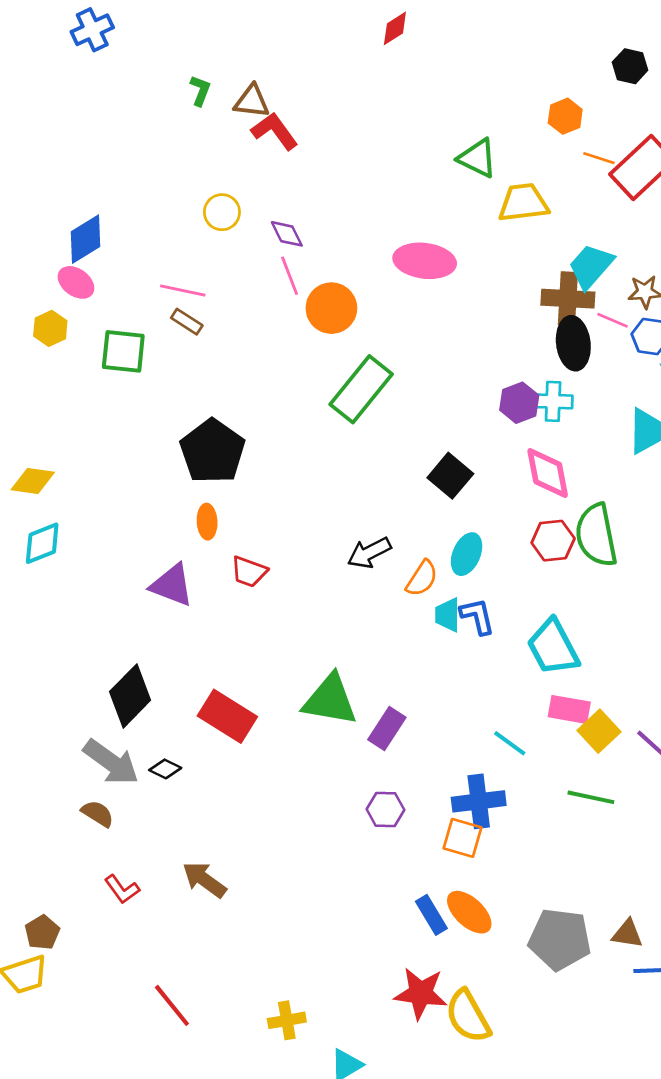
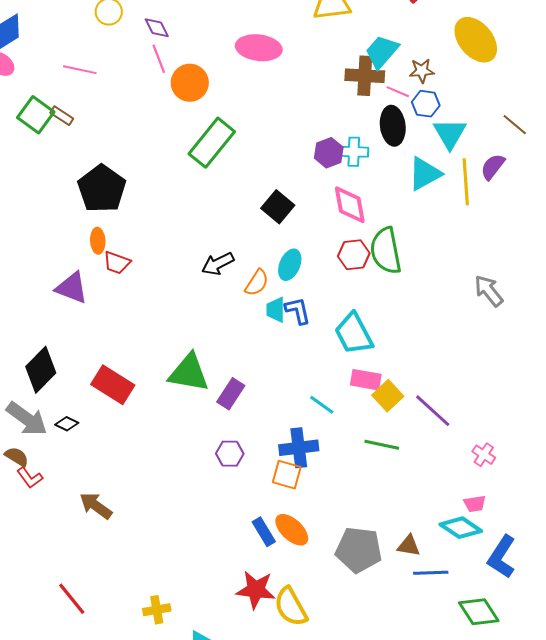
brown rectangle: (187, 322) -> (62, 116), moved
black ellipse: (573, 343) -> (393, 126), moved
green square: (123, 351) -> (36, 115), turned 30
red trapezoid: (249, 572) -> (117, 263), moved
red L-shape: (122, 889) -> (30, 478), moved

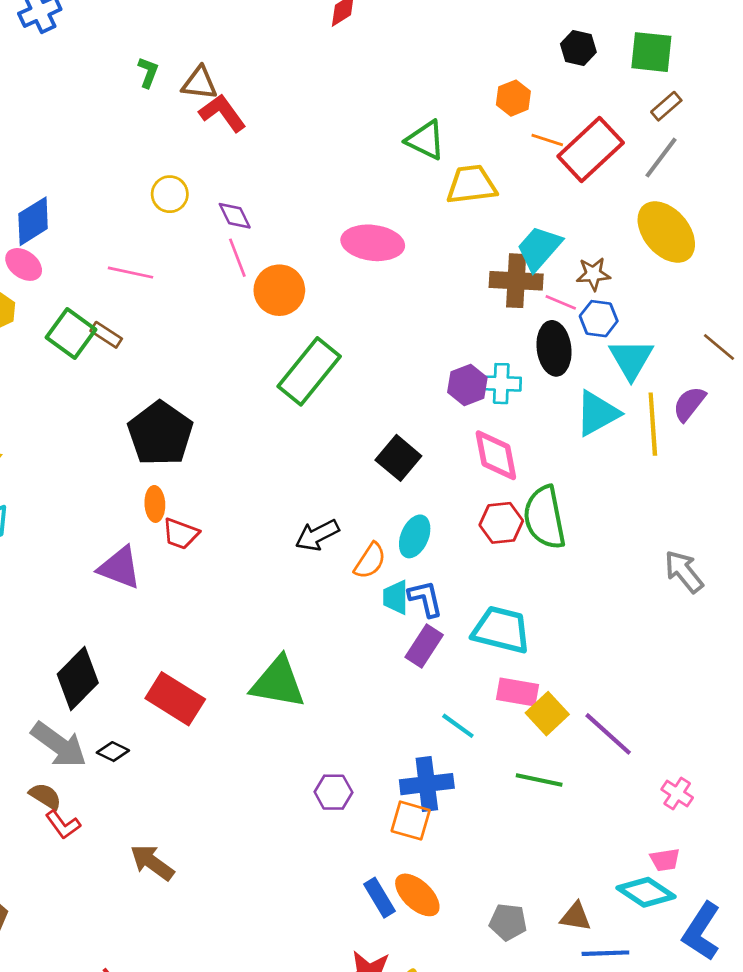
cyan trapezoid: (354, 334) -> (501, 630), turned 132
purple rectangle: (231, 394) -> (424, 646), moved
gray pentagon: (359, 550) -> (508, 922), size x0.6

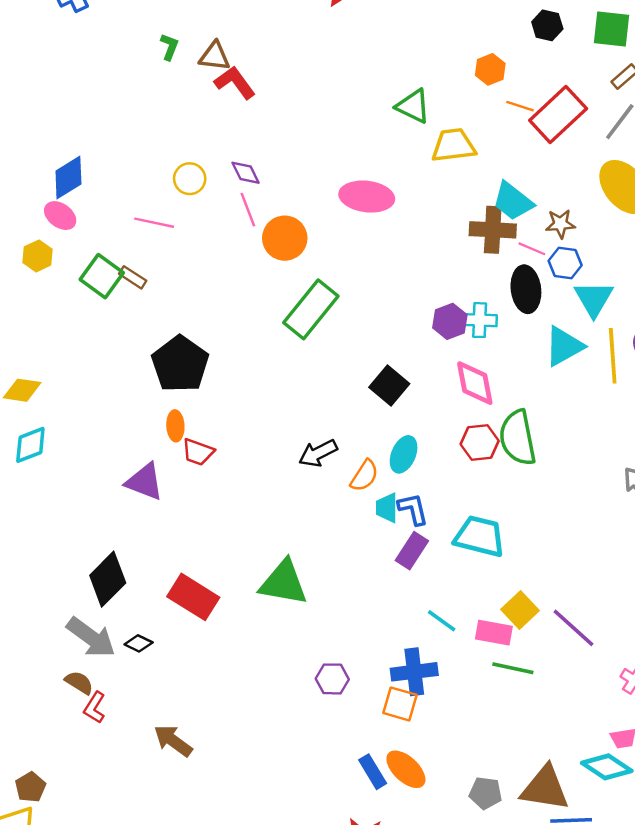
yellow circle: (170, 194) -> (190, 179), moved
cyan trapezoid: (539, 248) -> (513, 201), turned -93
pink rectangle: (517, 692) -> (494, 633), moved
red L-shape: (63, 825) -> (95, 707), turned 68
brown triangle: (576, 917) -> (545, 788), size x1.8

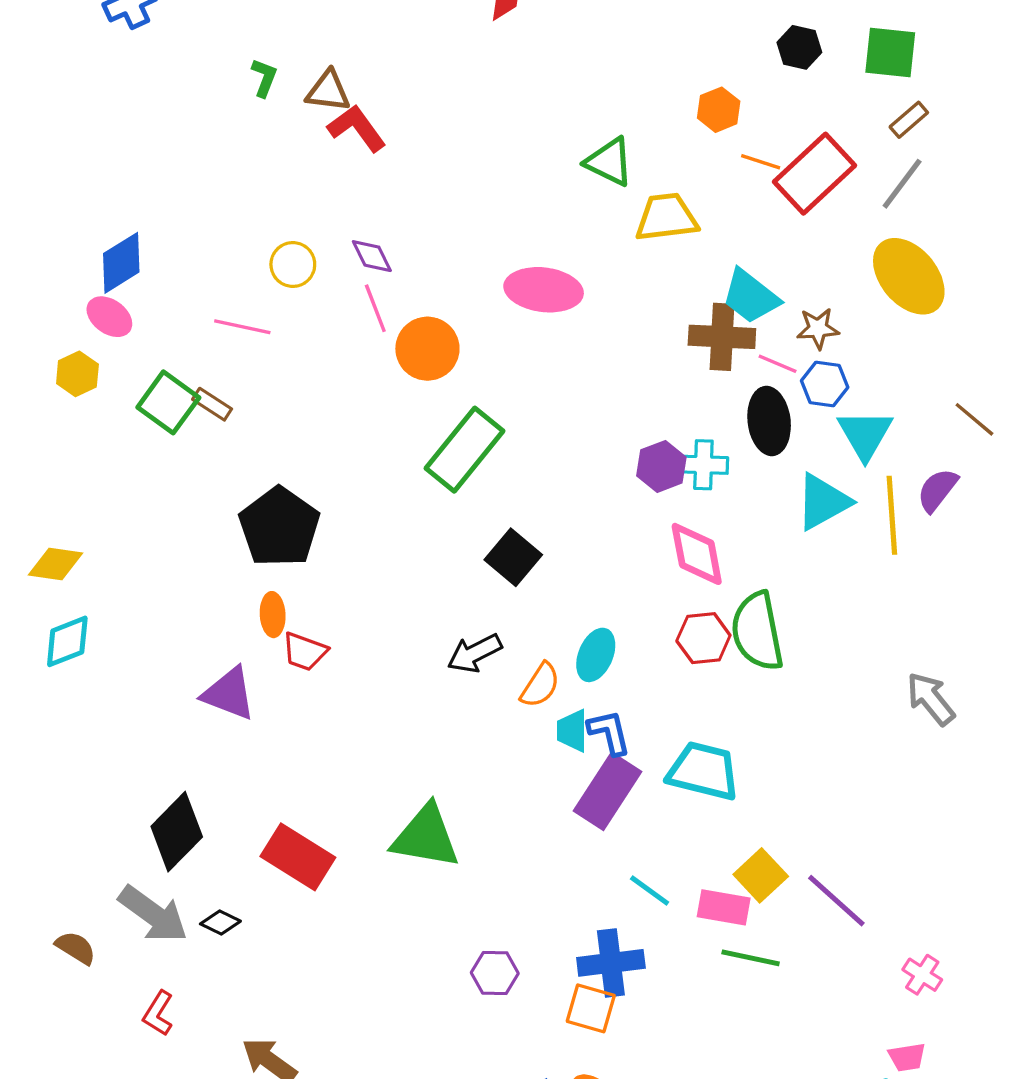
black square: (389, 385) -> (513, 557), moved
purple rectangle: (412, 551) -> (608, 791), size x1.4
brown semicircle: (79, 683) -> (76, 948), moved

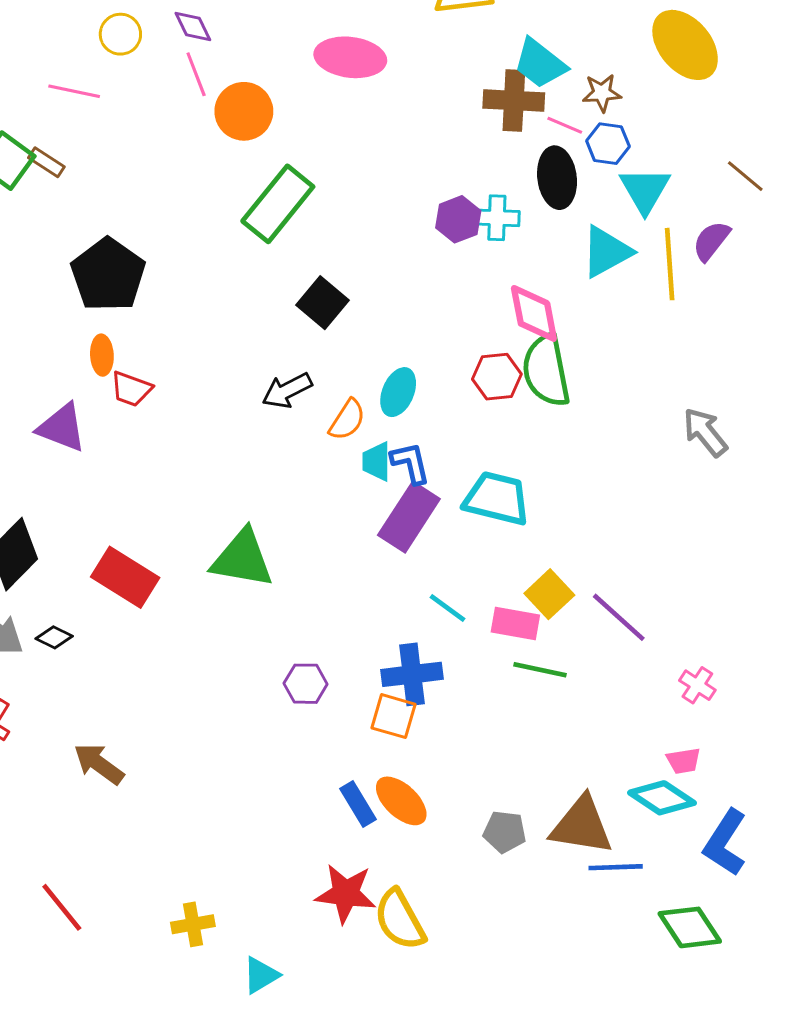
pink diamond: (697, 554) -> (534, 313), moved

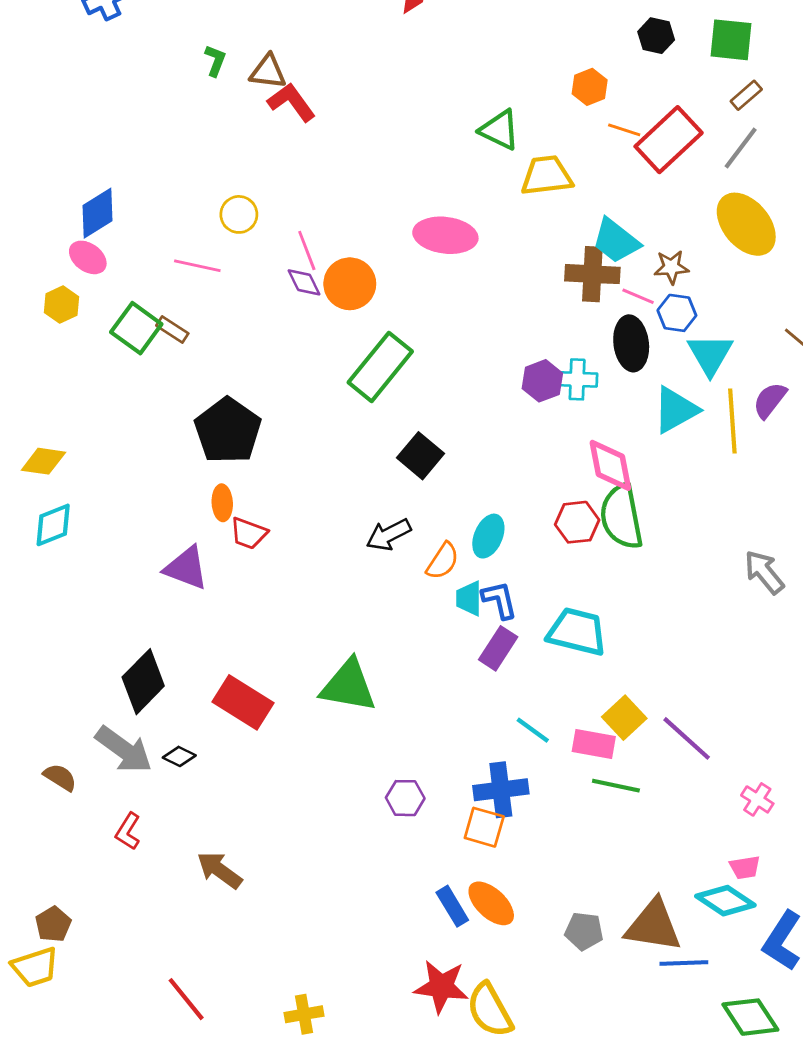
purple diamond: (193, 26) -> (304, 282), moved
purple rectangle: (409, 517) -> (498, 648), size x0.7

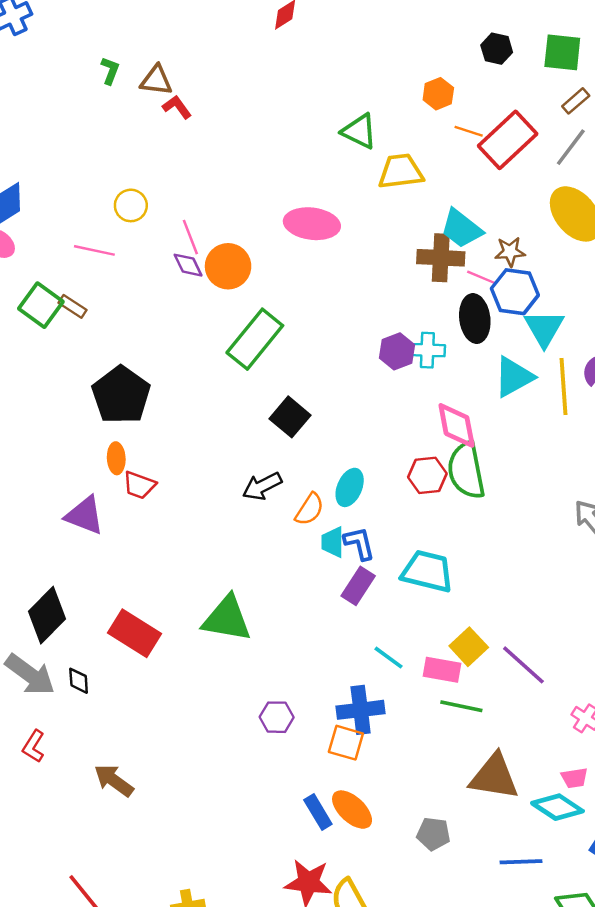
red L-shape: (292, 102) -> (177, 107), size x0.7
blue hexagon: (677, 313) -> (515, 292), size x1.4
black diamond: (179, 756) -> (79, 681), turned 60
brown triangle: (653, 926) -> (494, 777), moved

